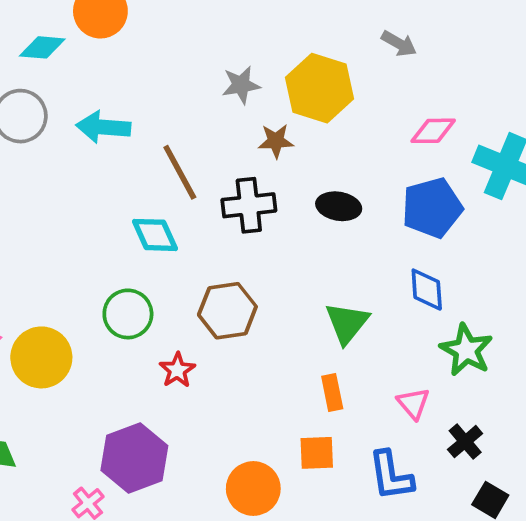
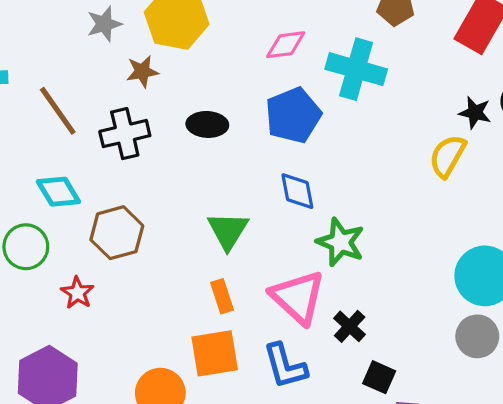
cyan diamond: (155, 235) -> (58, 192), moved
pink triangle: (413, 403) -> (298, 297), size x1.8
orange square: (317, 453) -> (215, 353), size x1.4

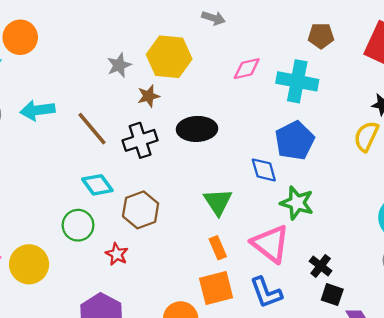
blue pentagon: (293, 115) -> (295, 141), moved
black ellipse: (207, 124) -> (197, 129), size x1.4
black cross: (350, 326) -> (321, 266), moved

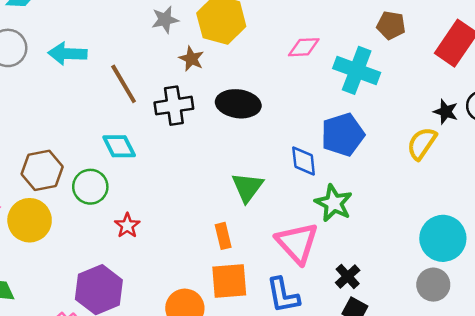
brown star: (149, 96) -> (191, 59), turned 30
brown hexagon: (141, 210) -> (42, 170), moved
orange rectangle: (218, 248) -> (223, 236), moved

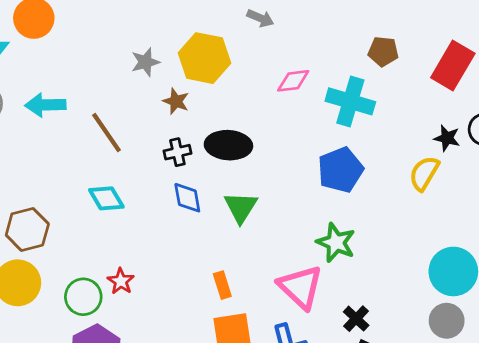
black cross: (174, 106) -> (177, 152), moved, size x0.7
blue diamond: (304, 161) -> (187, 198), moved
green circle: (90, 187) -> (83, 297), moved
green triangle: (247, 187) -> (241, 207), moved

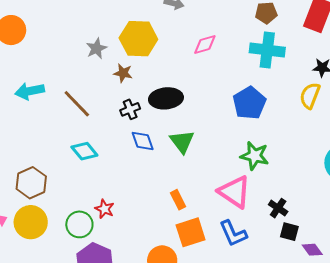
cyan cross: (350, 101) -> (267, 50), moved

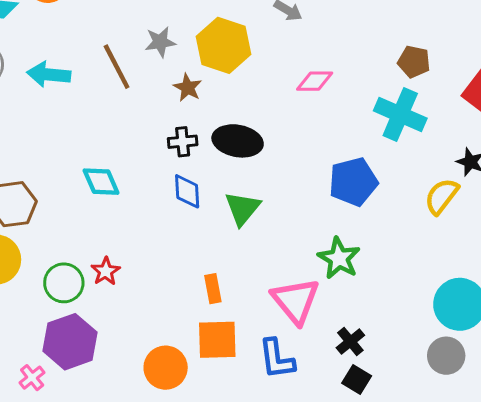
brown line: (77, 104) -> (117, 67), moved

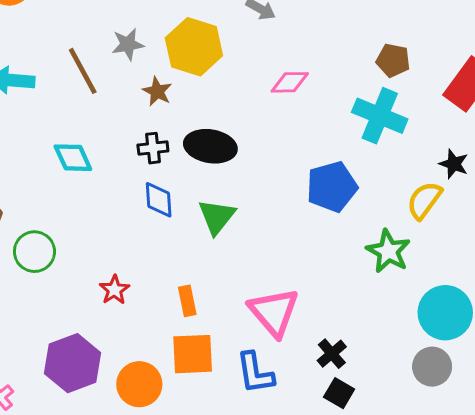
cyan diamond: (101, 182) -> (73, 158), moved
green star: (339, 258) -> (388, 251), moved
red star: (106, 271) -> (114, 290), moved
green circle: (64, 283) -> (34, 252), moved
purple hexagon: (70, 342) -> (73, 363), moved

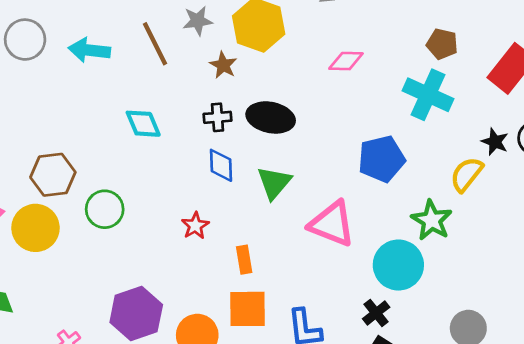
red star: (114, 290) -> (195, 226), moved
pink triangle: (274, 312) -> (332, 224), moved, turned -30
cyan circle: (445, 313) -> (398, 265), moved

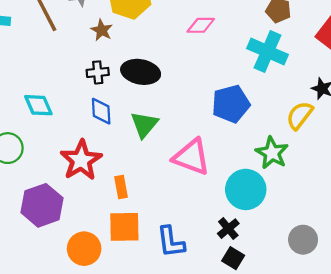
cyan diamond: (143, 124) -> (38, 105), moved
red star: (195, 226) -> (81, 160), size x1.8
purple hexagon: (136, 313) -> (42, 205), moved

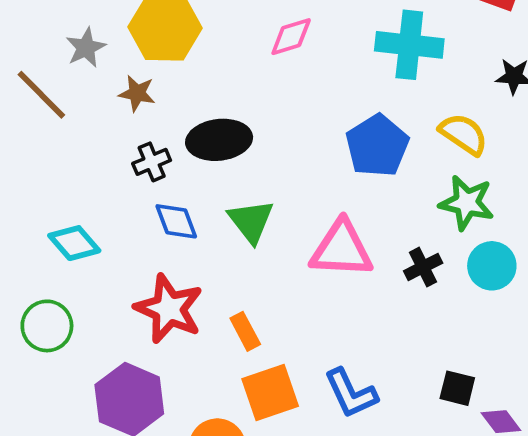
yellow semicircle: (300, 115) -> (464, 134), moved, turned 104
cyan circle: (246, 189) -> (492, 266), moved, size x0.7
black cross: (228, 229) -> (423, 267), moved, turned 30

